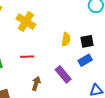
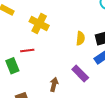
red line: (27, 57) -> (27, 51), moved

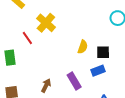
red line: (27, 51) -> (27, 38), moved, turned 48

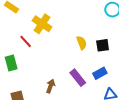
yellow semicircle: (83, 47) -> (82, 43), turned -32
blue rectangle: (98, 71) -> (100, 73), moved

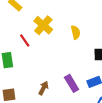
yellow semicircle: (82, 43) -> (76, 32), moved

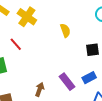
yellow cross: (43, 25) -> (27, 17), moved

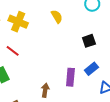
yellow semicircle: (65, 30) -> (57, 17), moved
purple rectangle: (67, 82) -> (70, 77), turned 54

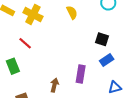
black square: (89, 41) -> (102, 39), turned 32
blue rectangle: (91, 69) -> (107, 60), moved

